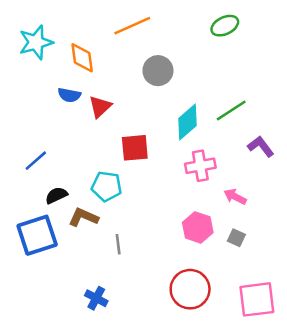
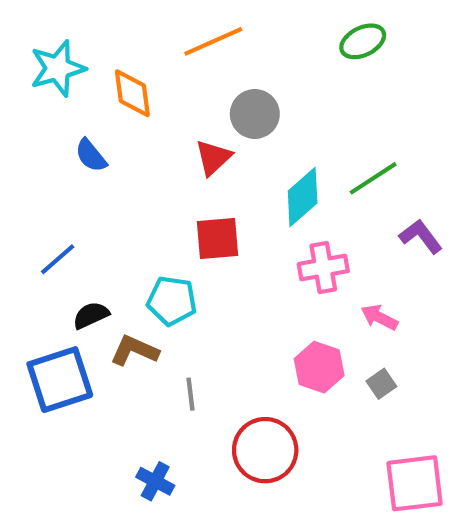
blue semicircle: (69, 95) -> (91, 155), moved, turned 40
red triangle: (100, 107) -> (213, 158), moved
gray square: (236, 238) -> (381, 384), turned 30
red circle: (190, 289) -> (265, 450), moved

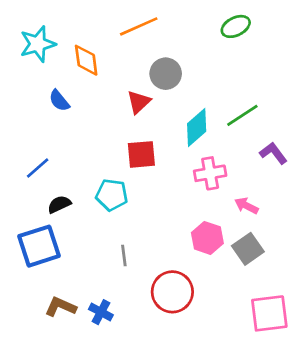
brown L-shape: (134, 351) -> (61, 307), moved
gray square: (381, 384) -> (248, 249), size x1.6

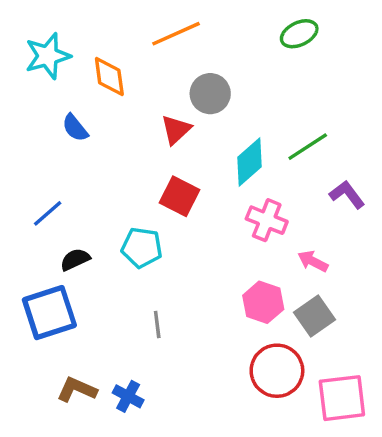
red square: (141, 154) -> (179, 196), turned 32
pink cross: (210, 173) -> (267, 220), turned 32
red circle: (172, 292) -> (277, 371), moved

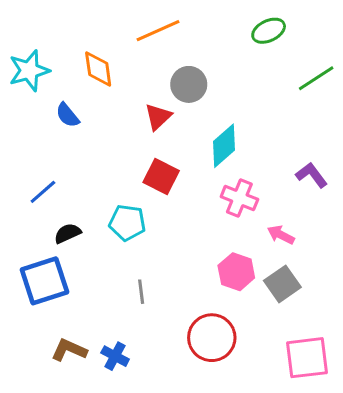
cyan star: (48, 56) -> (29, 71), moved
green line: (308, 147) -> (316, 78), moved
red circle: (277, 371) -> (212, 338), moved

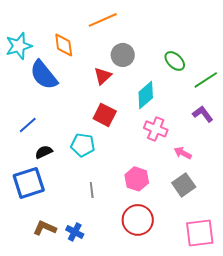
green ellipse: (269, 31) -> (175, 61), moved, turned 70
green line: (316, 78) -> (206, 80), moved
blue semicircle: (67, 115) -> (44, 75), size x1.8
pink hexagon: (236, 272) -> (137, 179), moved

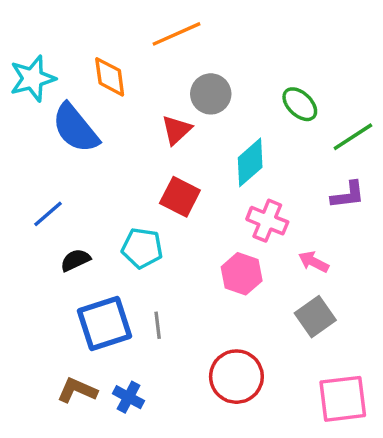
purple L-shape: (203, 114) -> (348, 195), turned 120
pink hexagon: (137, 179) -> (242, 274), moved
blue square: (29, 183) -> (105, 323), moved

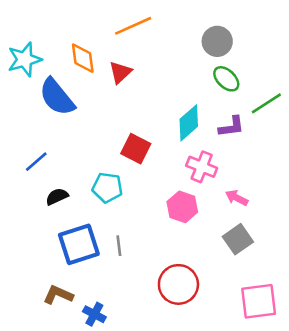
gray circle: (211, 94) -> (217, 41), moved
red triangle: (176, 130) -> (120, 72), moved
purple L-shape: (348, 195) -> (231, 127), moved
blue cross: (129, 397) -> (94, 314), moved

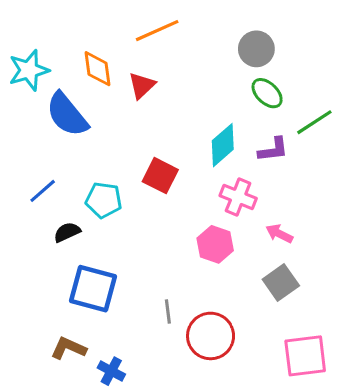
cyan pentagon: (107, 187) -> (104, 200), moved
blue square: (79, 244) -> (93, 289), turned 33
gray line: (119, 246) -> (168, 312), moved

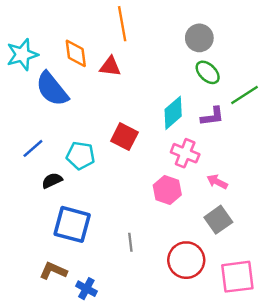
orange line: (157, 31) -> (122, 24), turned -76
red triangle: (142, 86) -> (110, 66), turned 50
red circle: (211, 336) -> (186, 260), moved

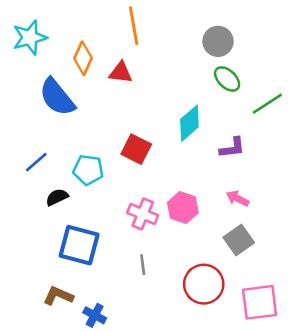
orange diamond: (76, 53) -> (83, 58), turned 32
cyan star: (22, 55) -> (30, 37), moved
purple L-shape: (212, 116) -> (232, 148), moved
pink cross: (185, 153) -> (143, 214), moved

